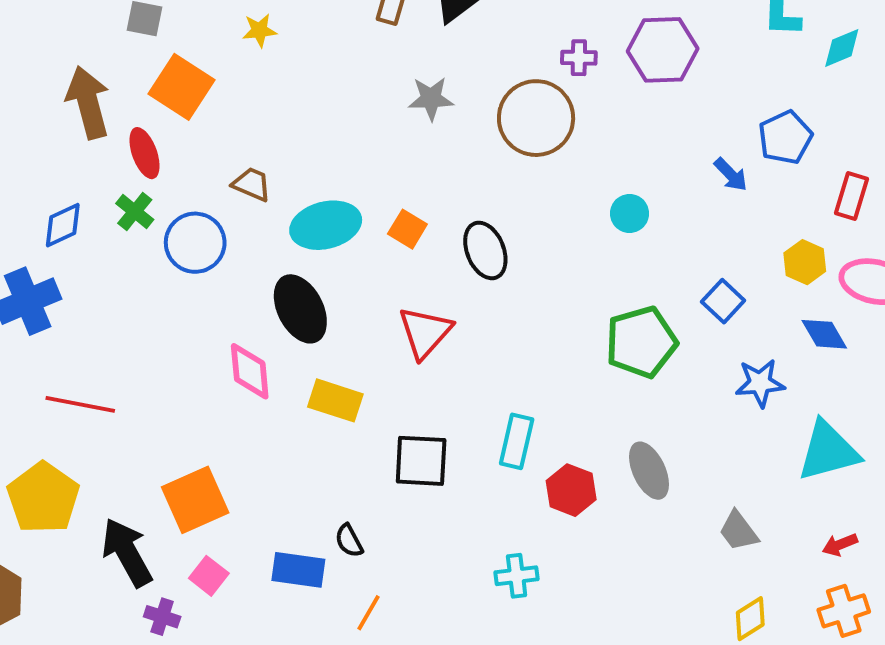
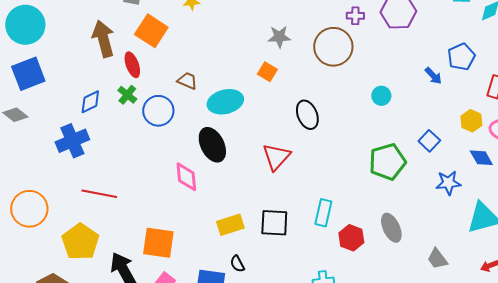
orange square: (407, 229) -> (267, 72), moved
yellow rectangle: (335, 400) -> (230, 225), moved, turned -36
orange square: (195, 500) -> (158, 243), turned 32

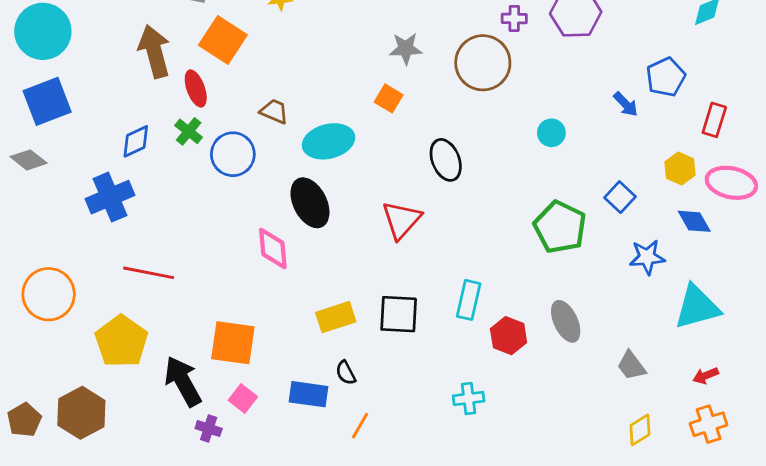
green pentagon: (387, 162) -> (560, 227), turned -30

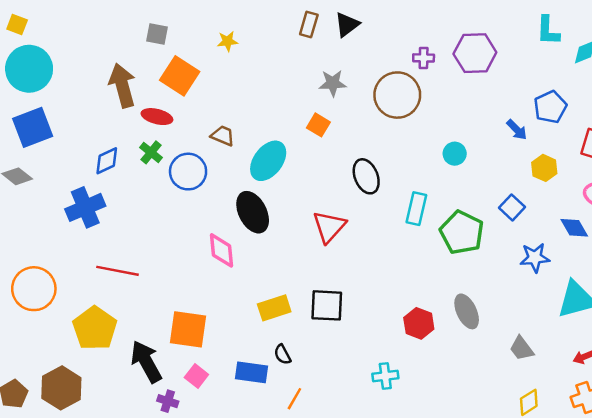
red ellipse: (196, 88) -> (157, 117), turned -56
cyan ellipse: (329, 141) -> (268, 161), turned -39
yellow hexagon: (680, 168) -> (544, 168), moved
cyan rectangle: (469, 300) -> (416, 209), moved

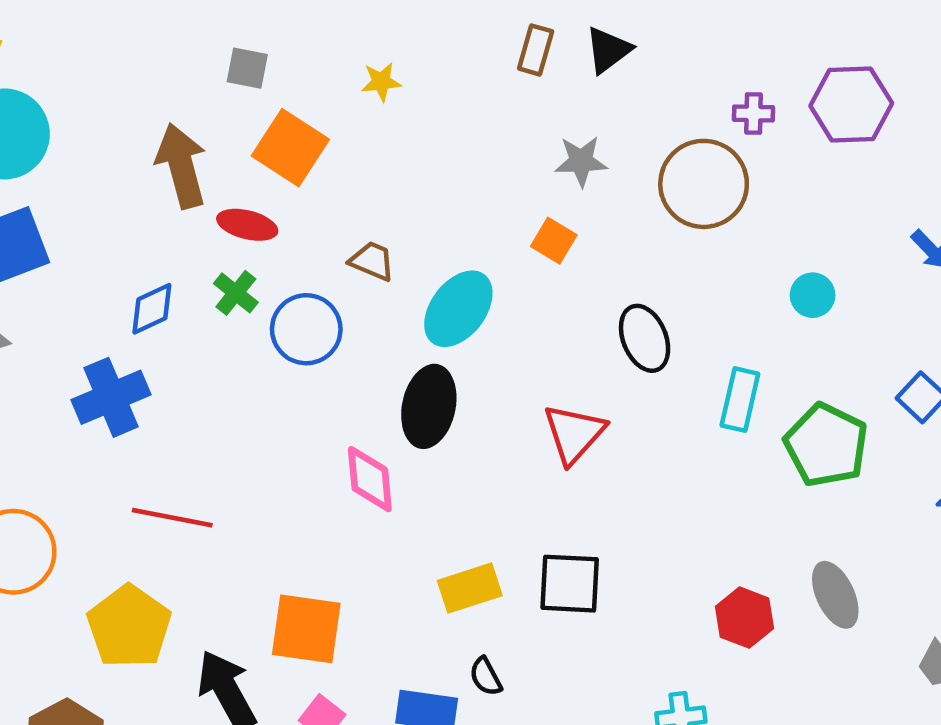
black ellipse: (253, 212) -> (429, 406), turned 39

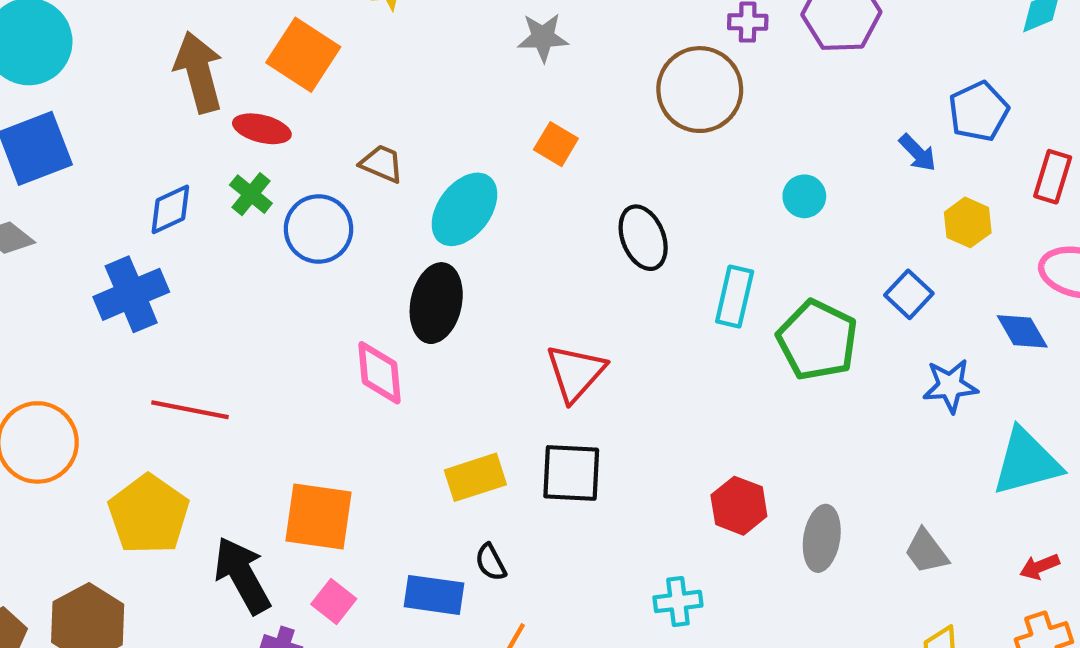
gray star: (581, 161) -> (543, 37), moved
red triangle: (574, 434) -> (576, 373), moved
gray ellipse: (835, 595) -> (822, 538), moved, turned 34

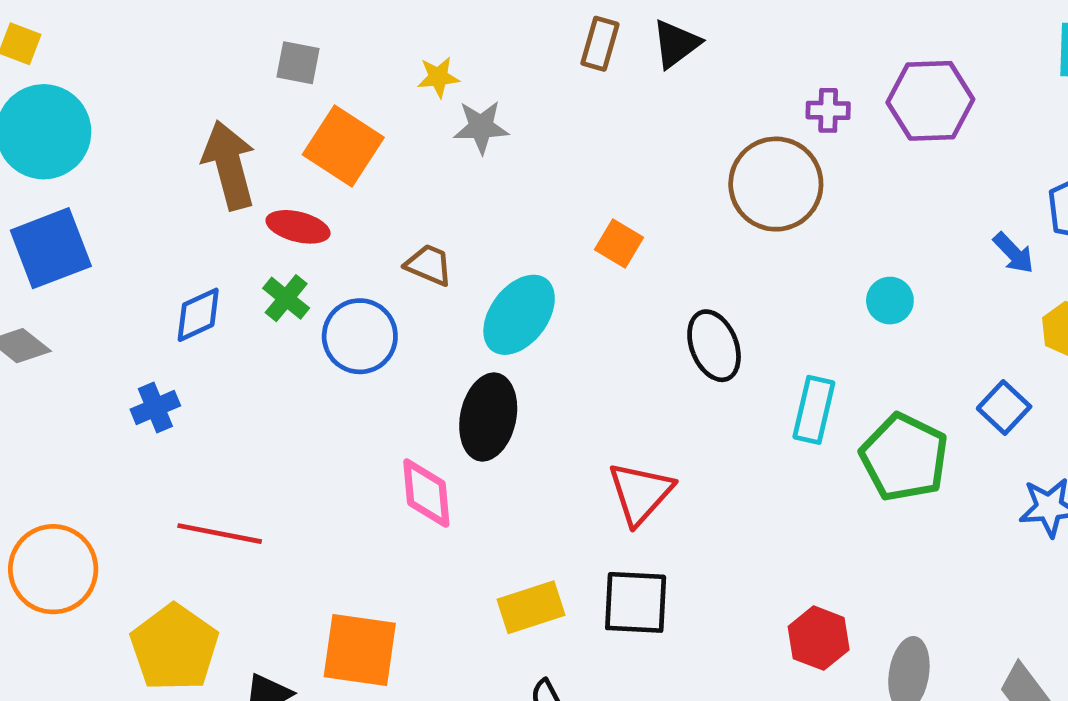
gray star: (543, 37) -> (481, 127), moved
blue cross: (131, 294) -> (155, 408), size x0.6

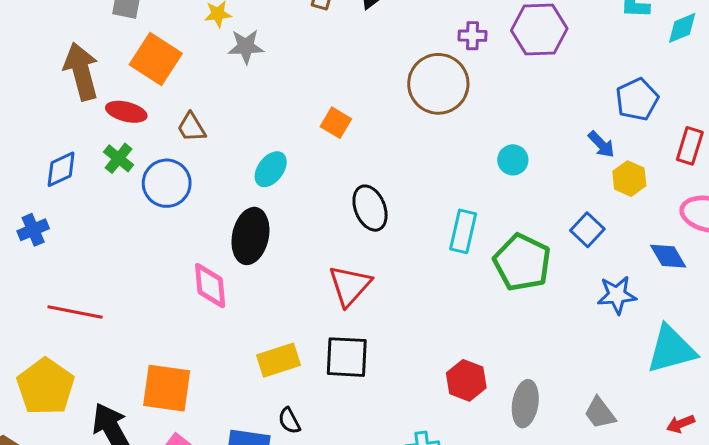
blue arrow: (1014, 253) -> (601, 144), moved
brown trapezoid: (429, 265) -> (191, 127), moved, turned -144
cyan ellipse: (519, 315) -> (271, 169), size x0.7
black ellipse: (714, 346) -> (370, 208), moved

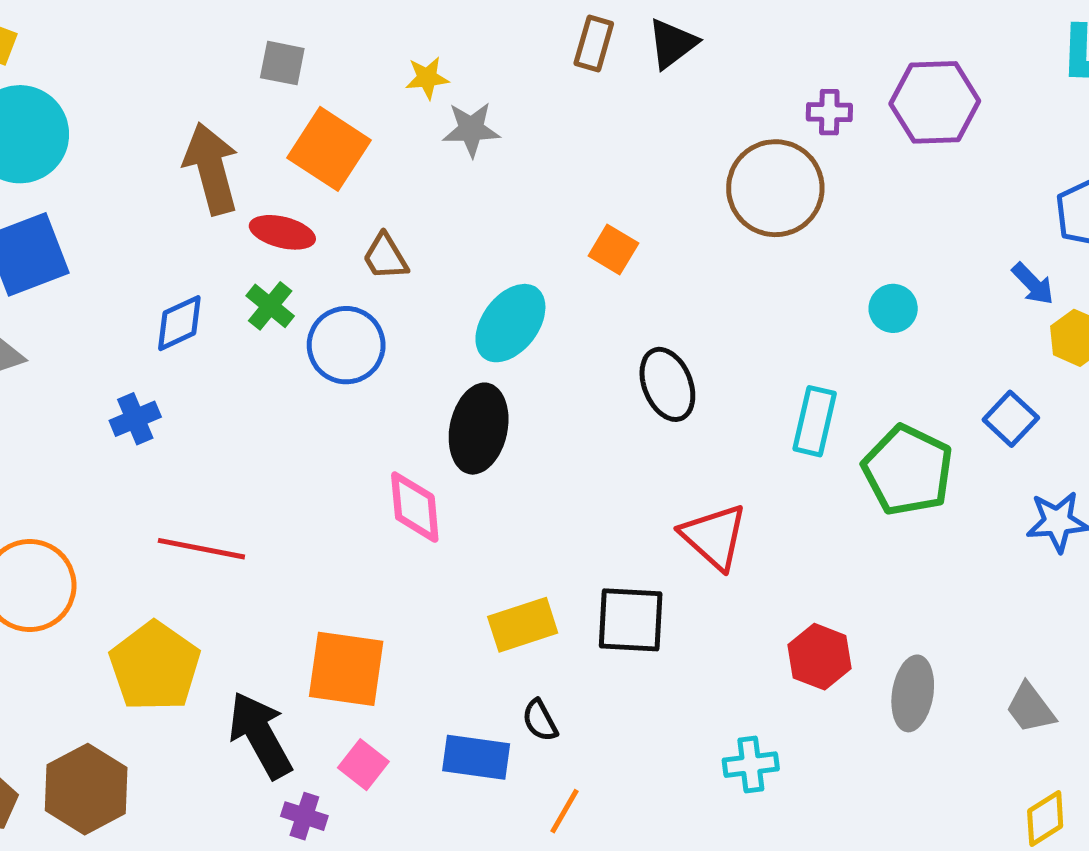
cyan ellipse: (271, 169) -> (510, 323), size x1.4
red triangle: (350, 286) -> (714, 536), moved, turned -30

